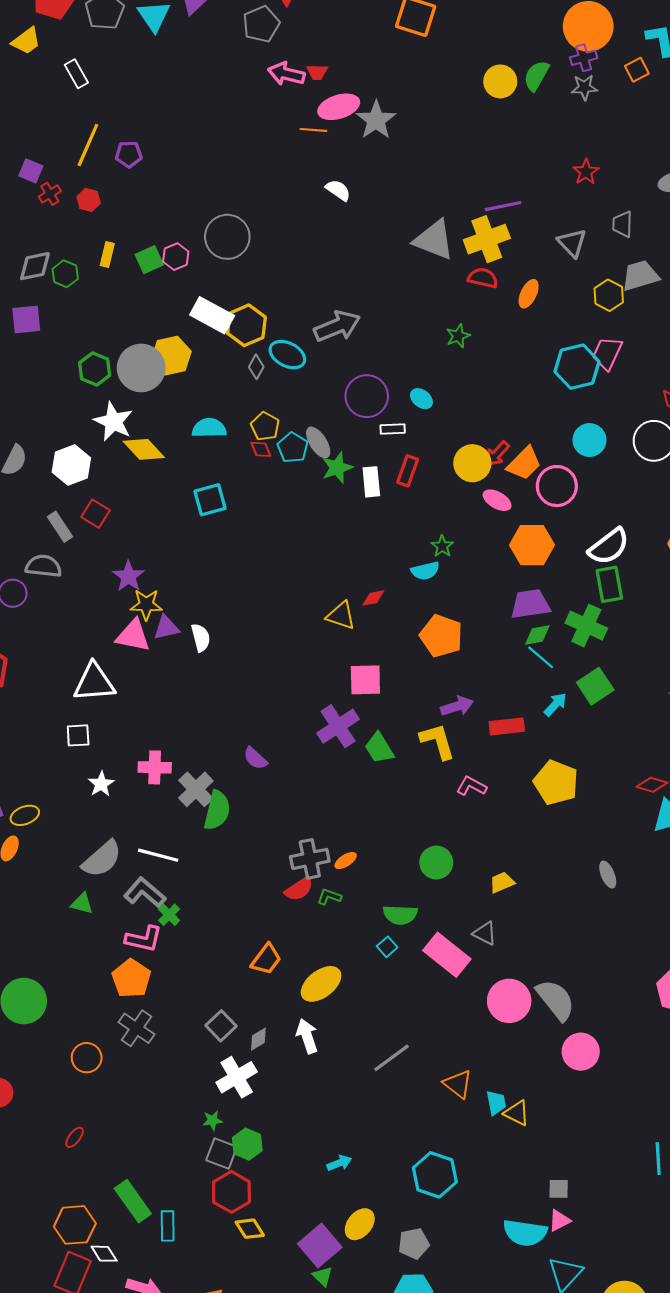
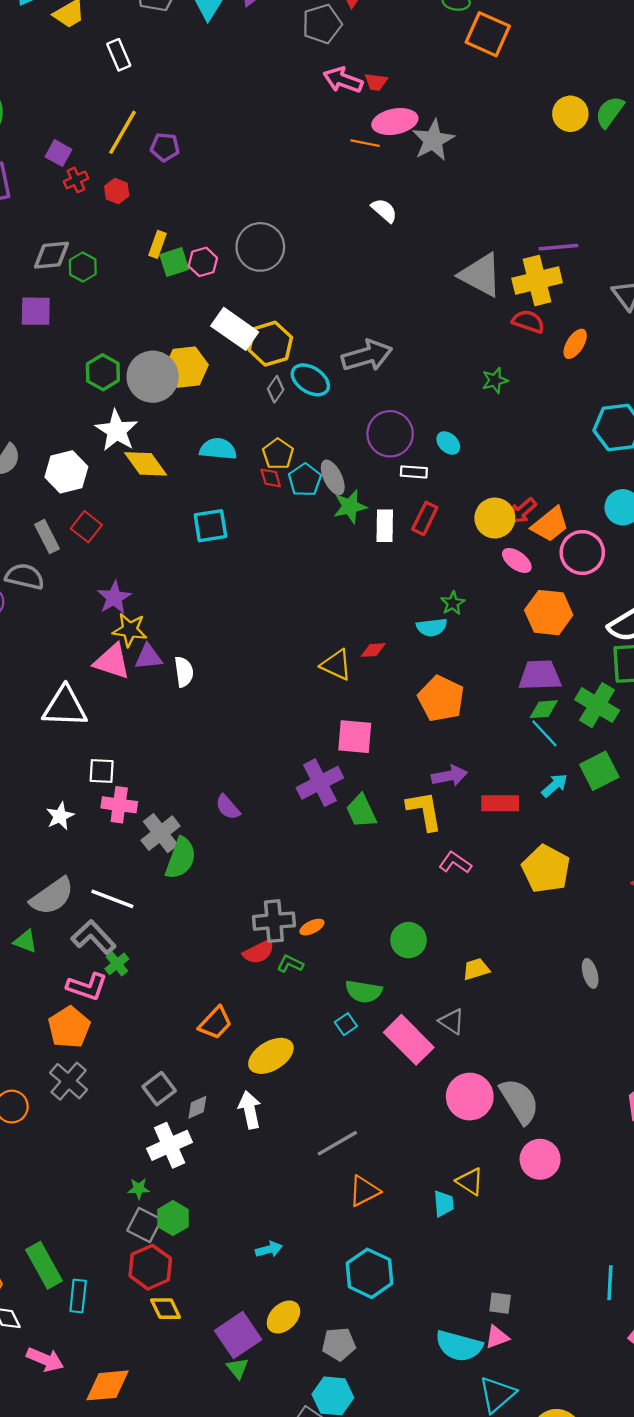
yellow rectangle: (107, 255) -> (158, 244), moved
white square: (78, 735) -> (102, 771), moved
orange triangle: (458, 1084) -> (364, 1191), moved, turned 48
yellow triangle: (517, 1113) -> (470, 1181), moved

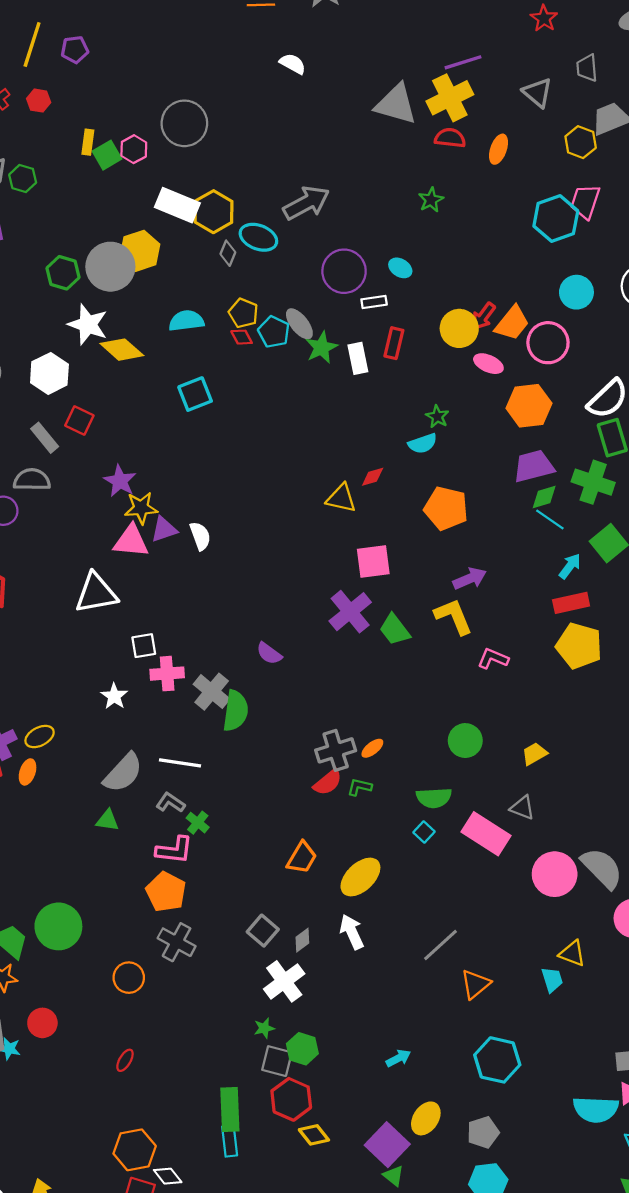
red rectangle: (500, 803) -> (571, 603), moved
gray L-shape: (94, 937) -> (170, 803), size x0.7
green rectangle: (44, 1265) -> (230, 1109), moved, turned 39

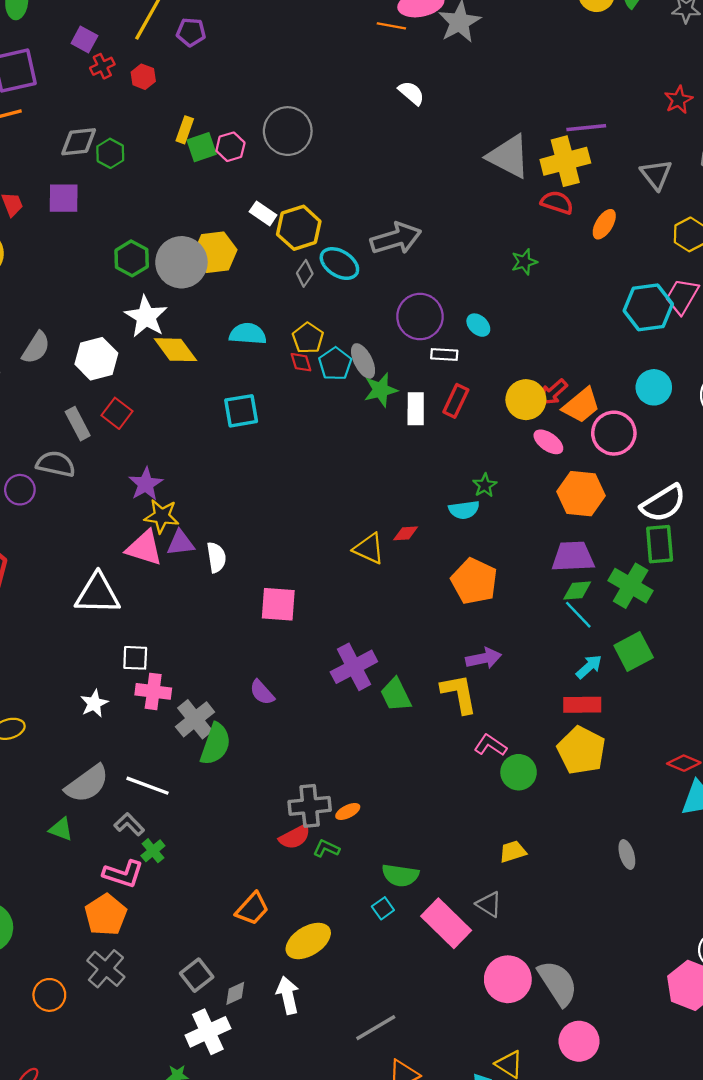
white rectangle: (177, 205) -> (263, 213), size x0.6
pink square: (373, 561) -> (278, 604), moved
green circle: (465, 741) -> (519, 772), moved

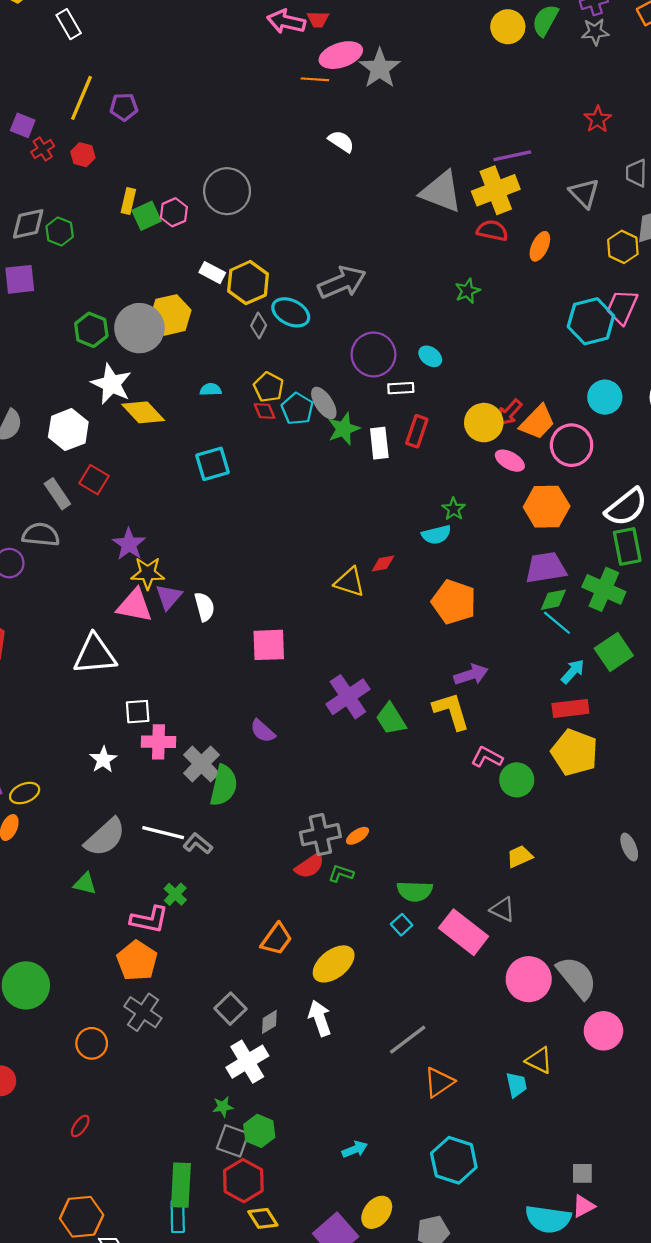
cyan semicircle: (248, 334) -> (211, 389), size x0.6
purple triangle: (181, 543) -> (169, 597), turned -36
gray L-shape: (129, 824) -> (198, 844), moved

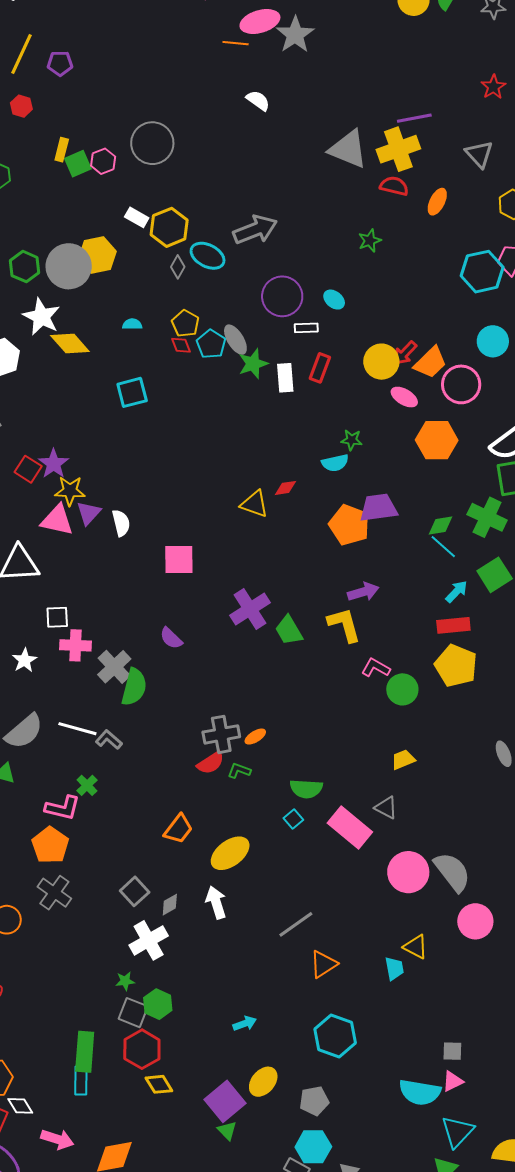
red square: (94, 480) -> (28, 469), moved
green star: (454, 509) -> (352, 440), turned -30
purple trapezoid: (546, 568) -> (378, 508), moved

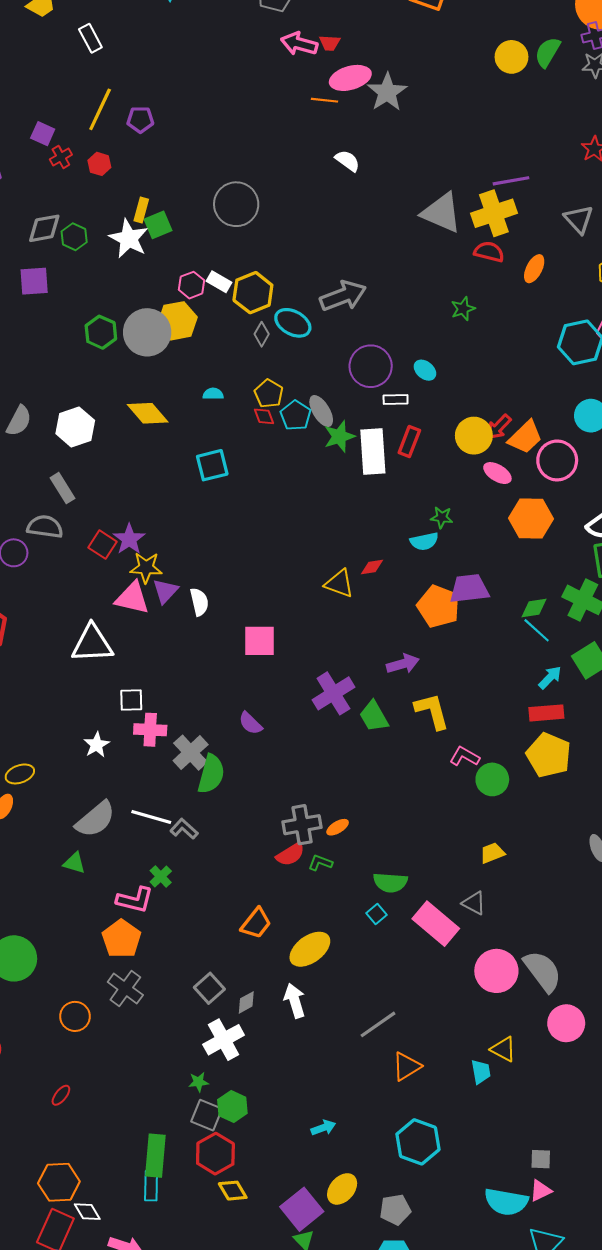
pink hexagon: (103, 161) -> (191, 285), moved
white star: (41, 317) -> (129, 239), moved
white rectangle: (285, 378) -> (373, 451), size x1.5
purple arrow: (363, 592) -> (403, 664), moved

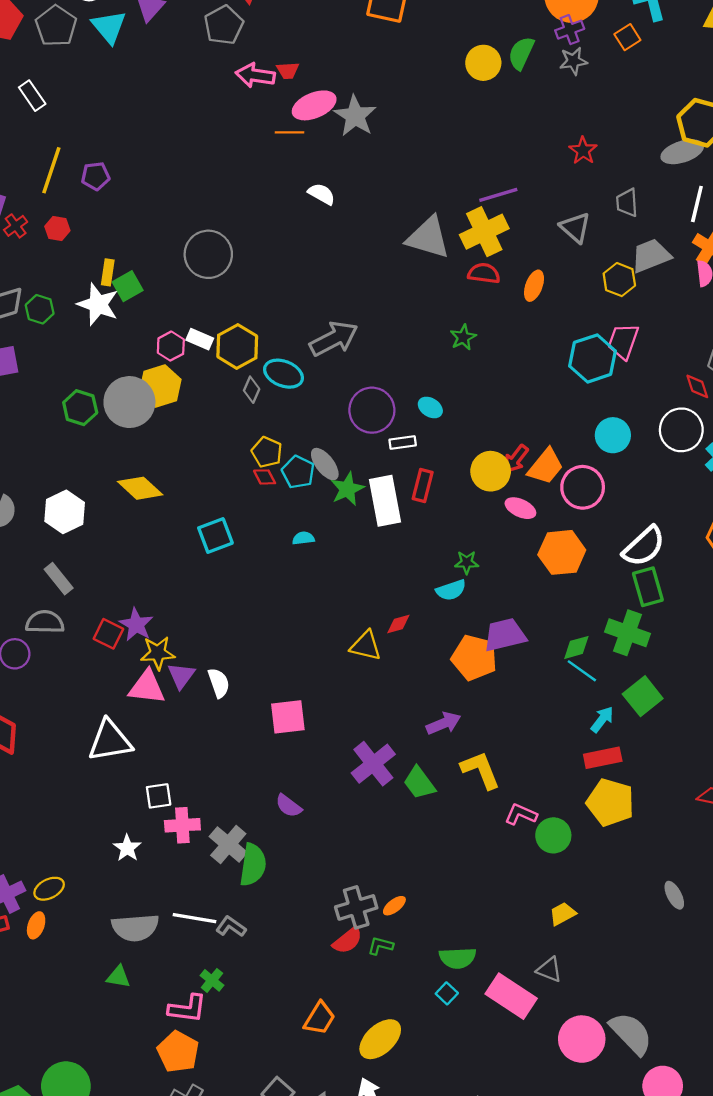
cyan semicircle: (213, 394) -> (303, 538), moved
gray semicircle: (95, 819) -> (135, 928), turned 42

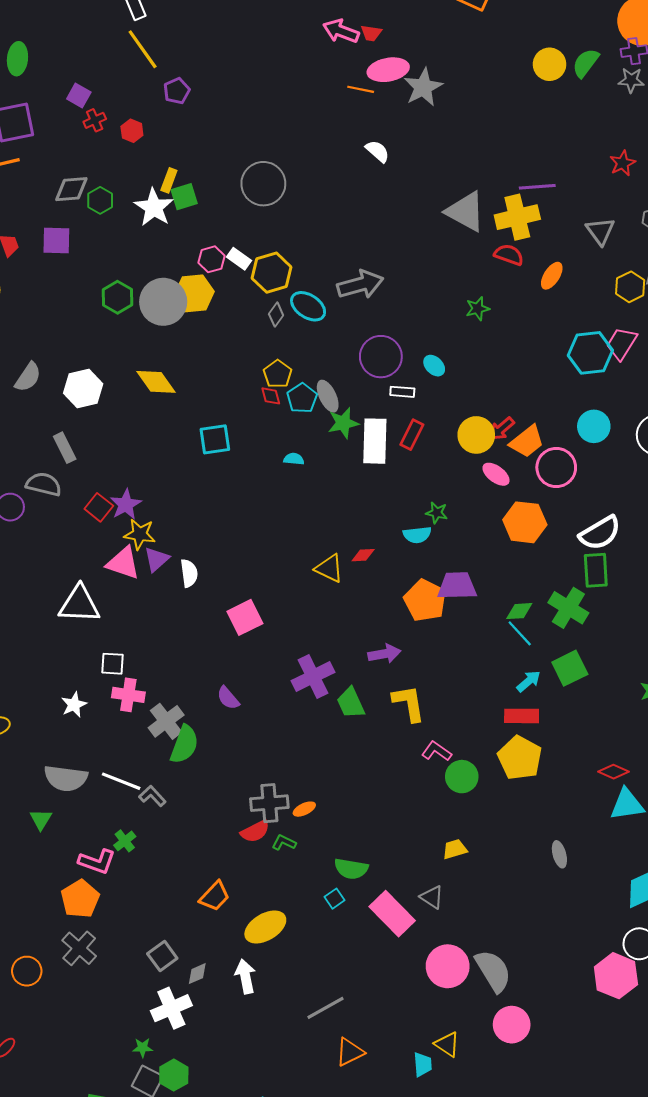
yellow line: (51, 170) -> (143, 49), moved, turned -66
purple pentagon: (96, 176) -> (177, 91), turned -30
pink square: (288, 717) -> (245, 617), turned -32
green triangle: (118, 977) -> (41, 819), turned 40

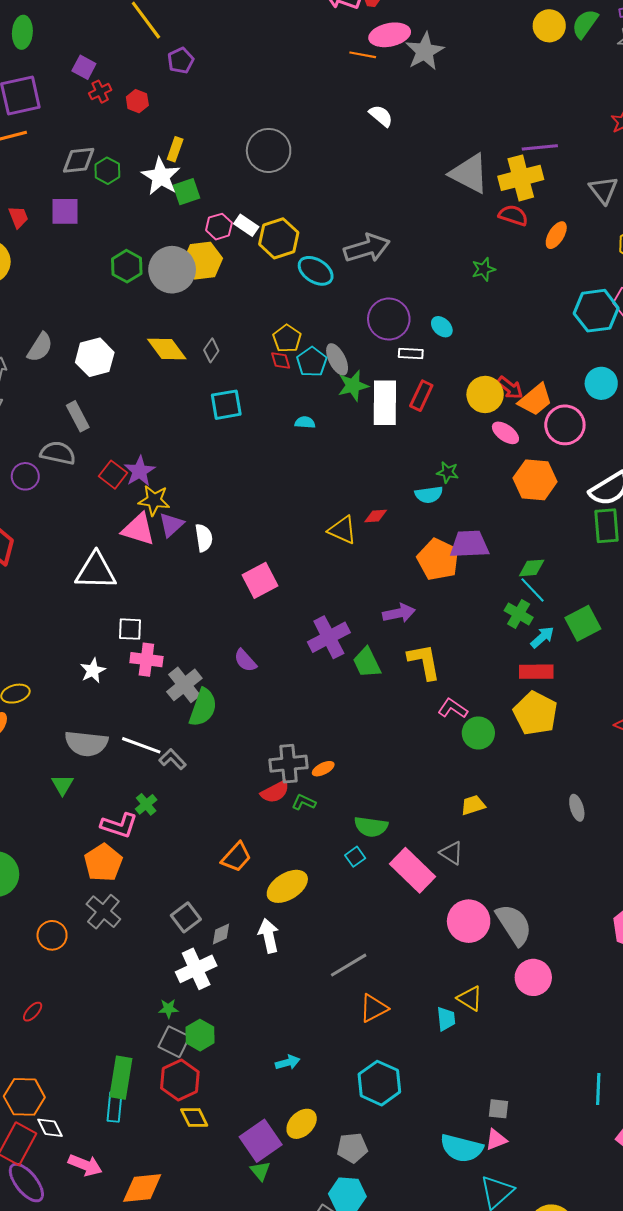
green square: (184, 197) -> (187, 192), moved
gray diamond: (276, 315) -> (211, 350), moved
red arrow: (502, 429) -> (510, 388), turned -100
green cross: (568, 608) -> (519, 614), moved, size x0.7

